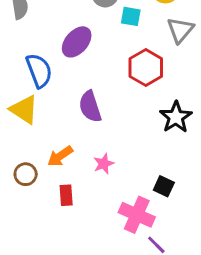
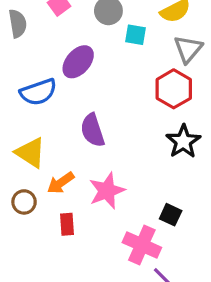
red hexagon: (146, 67) -> (174, 89), moved
blue semicircle: (39, 70) -> (38, 92), turned 92
yellow triangle: (24, 110) -> (30, 153), moved
pink star: (104, 164) -> (107, 191), size x1.6

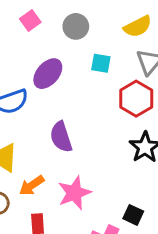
cyan square: (136, 35) -> (101, 63), moved

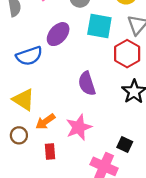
cyan square: (101, 63) -> (99, 26), size x1.6
purple semicircle: (61, 137) -> (87, 84), moved

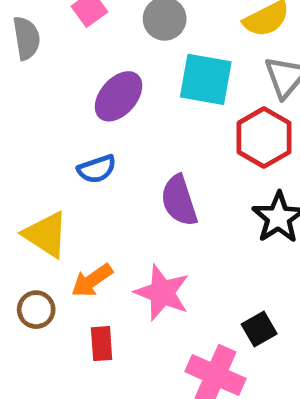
blue semicircle: (29, 56) -> (97, 169), moved, size x0.7
pink star: (79, 127) -> (162, 293), turned -30
black square: (125, 145) -> (259, 329), turned 35

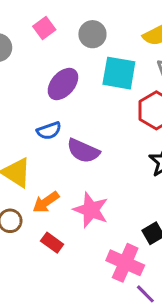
purple semicircle: (179, 201) -> (83, 151), moved, turned -48
red rectangle: (102, 344) -> (52, 243), turned -50

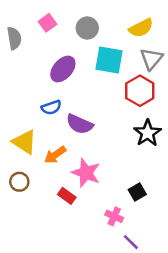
orange arrow: (46, 202) -> (55, 155), moved
red rectangle: (52, 243) -> (67, 196), moved
pink cross: (125, 263) -> (114, 216), size x0.6

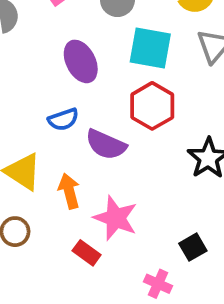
purple ellipse: (63, 69) -> (81, 61), turned -68
red hexagon: (140, 91) -> (152, 106), moved
orange arrow: (55, 155) -> (69, 191), turned 110

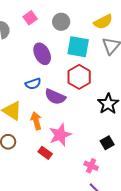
pink star: (116, 218) -> (60, 135), turned 30
black square: (193, 247) -> (107, 143), moved
pink cross: (158, 284) -> (91, 166), moved

